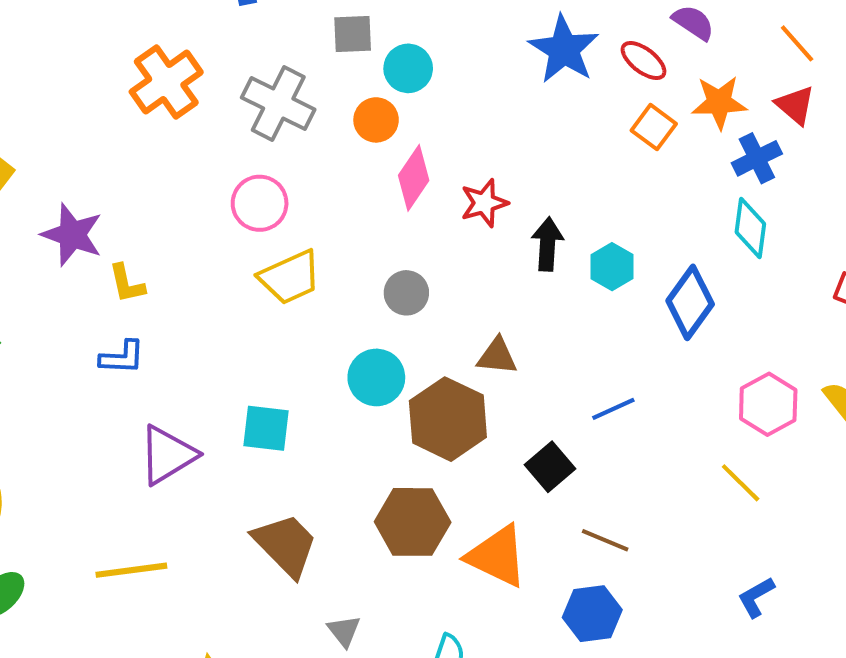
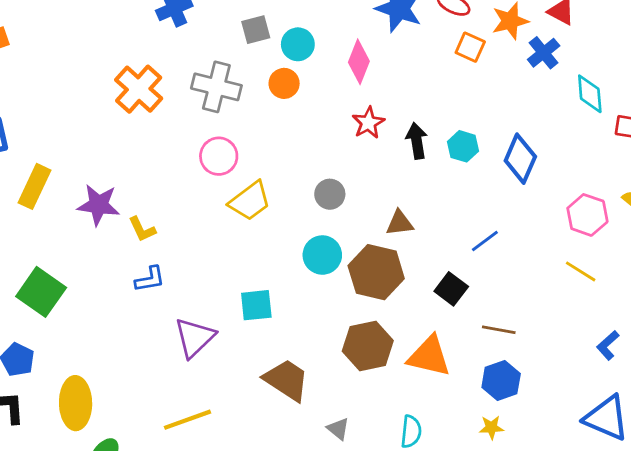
pink diamond: (414, 178) -> (359, 62), moved
cyan diamond: (750, 228) -> (590, 94), moved

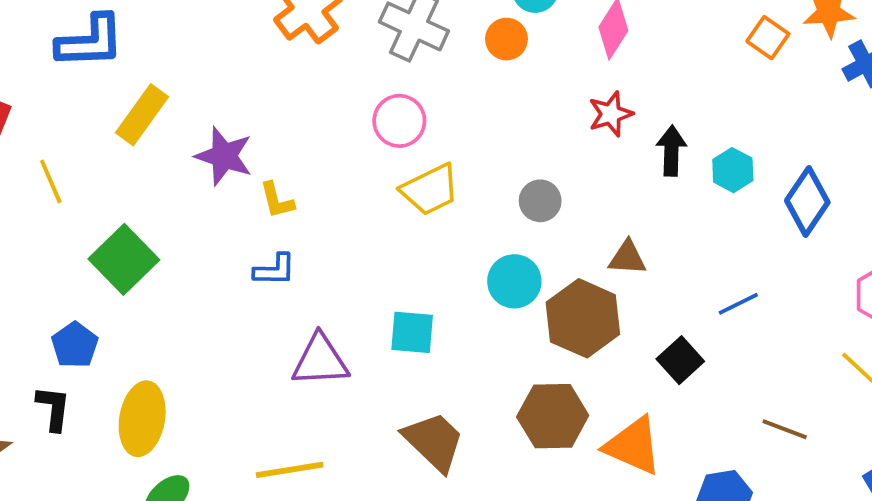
brown line: (499, 330) -> (785, 429), moved
purple triangle: (195, 338) -> (320, 360), turned 30

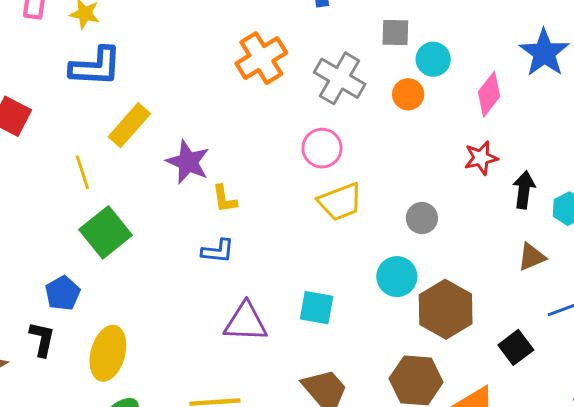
yellow line: (51, 182) -> (82, 172), moved
brown triangle: (627, 258) -> (532, 257), moved, turned -32

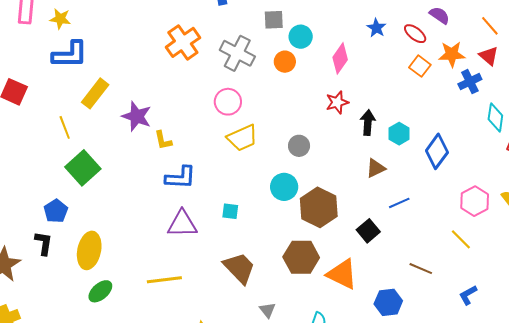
blue star: (544, 53) -> (376, 28), size x0.6
blue L-shape: (218, 251) -> (180, 178), moved, size x1.4
cyan square: (317, 308) -> (230, 211), size x0.7

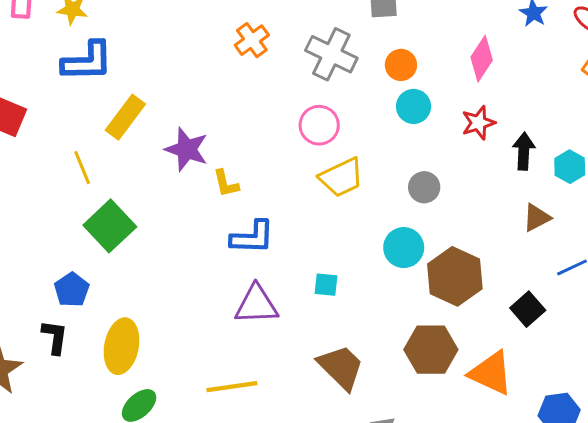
cyan circle: (301, 37) -> (414, 106), moved
orange cross: (183, 42) -> (252, 40), size x0.7

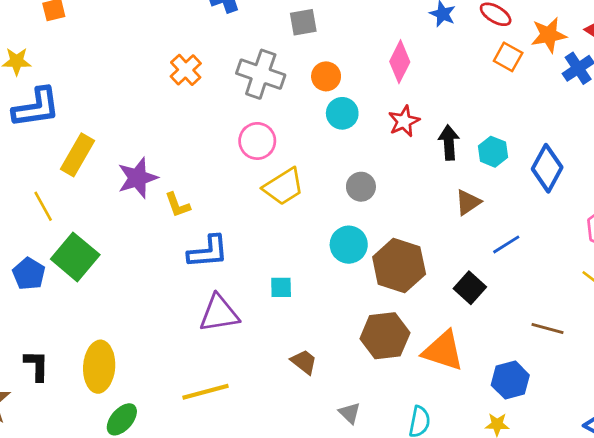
purple star: (187, 149) -> (138, 178), turned -30
blue pentagon: (72, 290) -> (29, 274), moved
brown trapezoid: (341, 367) -> (304, 362), size x0.6

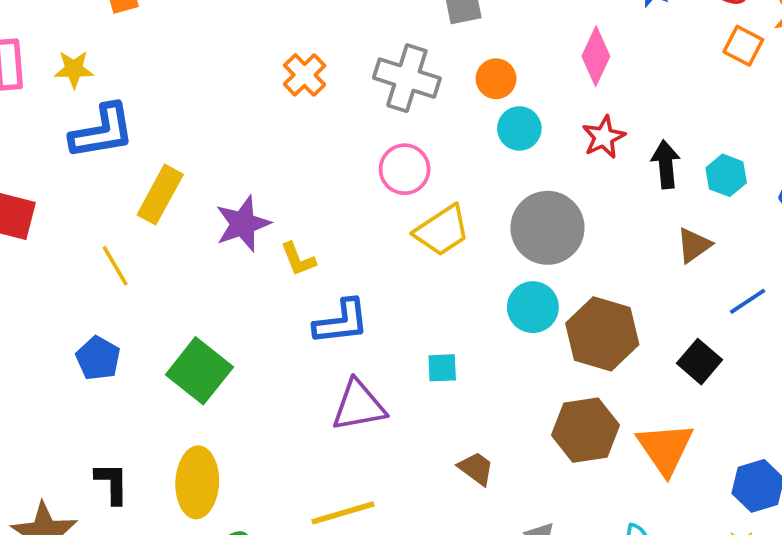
gray circle: (361, 187) -> (547, 228), size x1.8
green square: (75, 257) -> (199, 371), moved
orange triangle: (443, 351) -> (665, 448), turned 39

